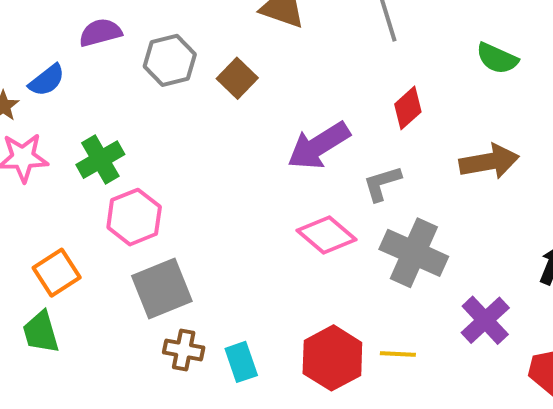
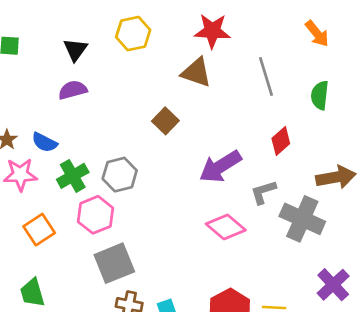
green semicircle: (497, 58) -> (320, 95), moved, turned 72
gray hexagon: (170, 60) -> (120, 175), moved
blue semicircle: (47, 80) -> (44, 142), moved, turned 65
gray cross: (414, 253) -> (302, 219), moved
orange square: (57, 273) -> (39, 230), moved

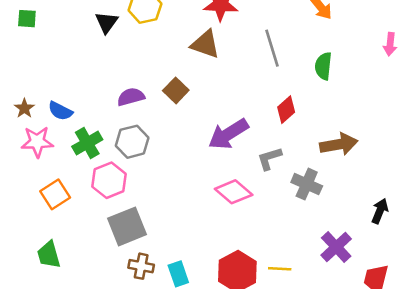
black triangle: (75, 50) -> (106, 22), moved
purple semicircle: (73, 90) -> (131, 97), moved
gray cross: (302, 219) -> (307, 184), size x0.7

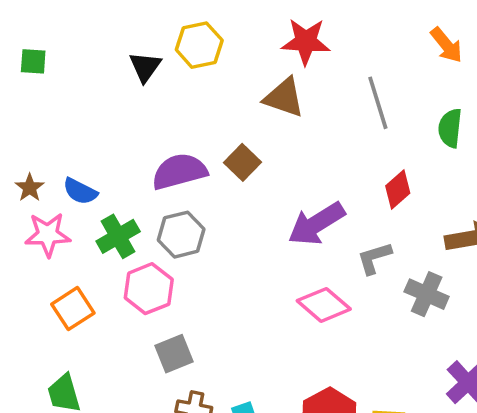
purple semicircle: (131, 97) -> (179, 171), size x1.4
gray square: (127, 226) -> (174, 354), size x0.7

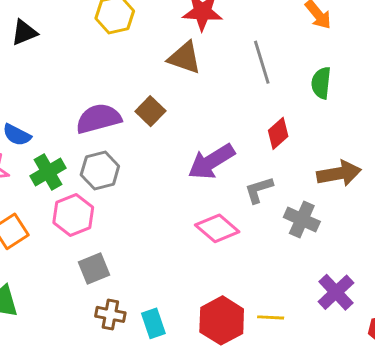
black triangle: (145, 67) -> (24, 32), moved, turned 32

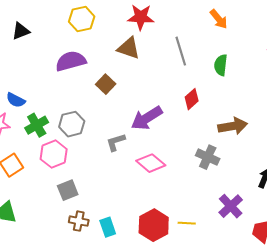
purple semicircle: (98, 119) -> (71, 61), moved
gray L-shape: (259, 190) -> (116, 142), moved

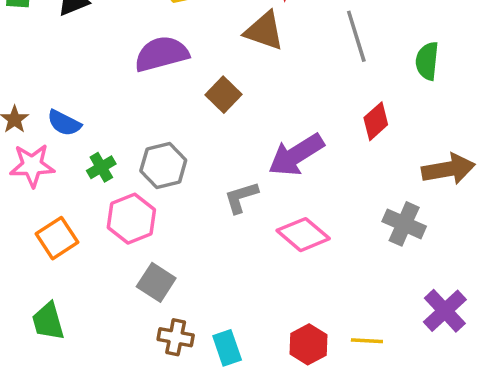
green cross: (37, 125) -> (101, 167), size x0.7
gray square: (68, 190) -> (156, 282), turned -35
red hexagon: (154, 225) -> (308, 344), size x0.7

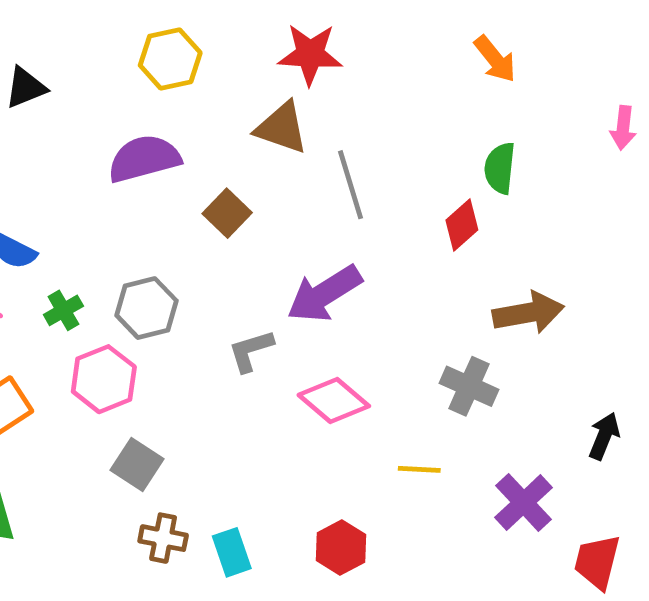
gray line: (356, 36) -> (350, 185), moved
red diamond: (376, 121) -> (462, 225), moved
yellow line: (367, 341) -> (419, 469), moved

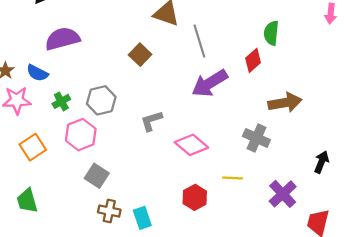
purple semicircle: (144, 159) -> (62, 39), moved
purple arrow: (324, 294) -> (210, 83), moved
red hexagon: (341, 548) -> (195, 197), moved

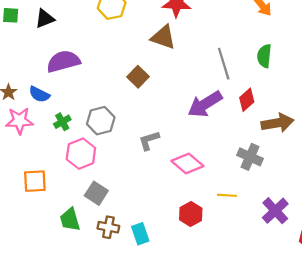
gray line: (199, 41) -> (224, 64), moved
red diamond: (253, 60) -> (247, 100), moved
orange square: (33, 147) -> (35, 181), moved, turned 30
green trapezoid: (27, 201) -> (70, 219), moved

